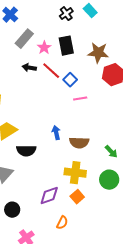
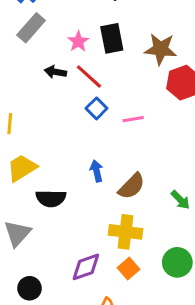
gray rectangle: (24, 39) -> (31, 28), moved
blue square: (70, 80) -> (97, 108), moved
brown semicircle: (79, 143) -> (132, 186), turned -48
green circle: (109, 180) -> (177, 262), moved

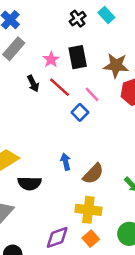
black arrow: (55, 72) -> (33, 84), turned -126
blue square: (97, 108) -> (80, 112), moved
pink line: (133, 119) -> (92, 94), moved, turned 56

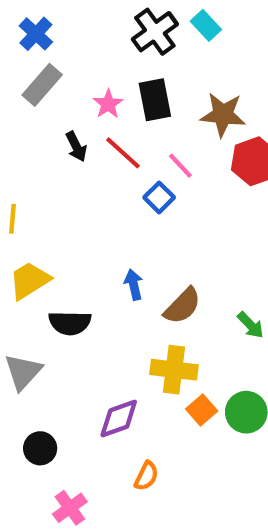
black cross: (78, 19) -> (155, 32), size x1.5
orange square: (91, 239) -> (202, 410), moved

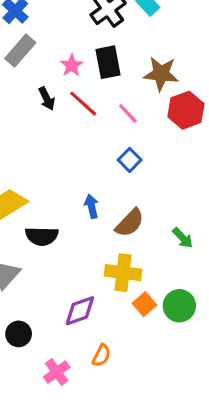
blue square: (159, 197) -> (130, 160), moved
pink cross: (70, 508) -> (57, 372), moved

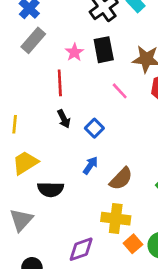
black arrow: (47, 99) -> (64, 119), moved
red line: (83, 104) -> (60, 83), moved, turned 45
blue square: (130, 160) -> (94, 128), moved
blue arrow: (91, 206) -> (90, 165), turned 48

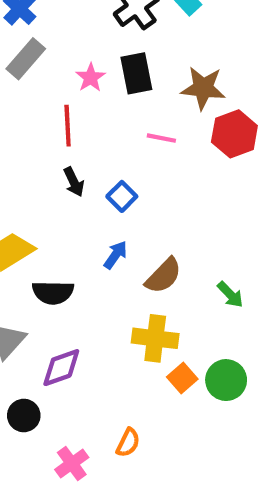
pink line: (120, 91) -> (161, 138), turned -36
purple diamond: (81, 249) -> (61, 368), moved

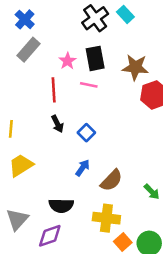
pink line: (161, 138) -> (89, 85), moved
black semicircle: (53, 292) -> (61, 206), moved

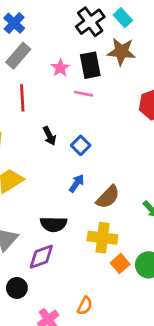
brown star: (135, 67) -> (121, 52), moved
red line: (54, 90) -> (22, 98), moved

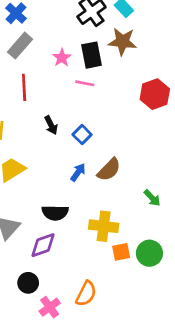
brown semicircle: (108, 197) -> (109, 170), moved
orange square: (120, 264) -> (121, 252), turned 30
black circle: (17, 288) -> (28, 283), moved
orange semicircle: (85, 306) -> (86, 294), size x1.4

